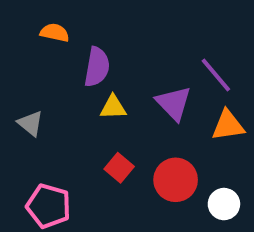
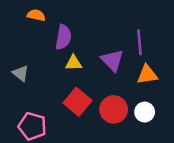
purple line: (216, 75) -> (139, 42), turned 35
red square: (119, 168) -> (77, 102), size x1.5
white circle: (224, 204) -> (145, 112), moved

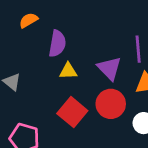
orange semicircle: (36, 15) -> (28, 20), turned -42
red circle: (114, 109) -> (111, 104), moved

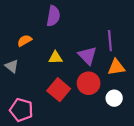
orange semicircle: (28, 20) -> (25, 41), moved
purple semicircle: (57, 44) -> (53, 16), moved

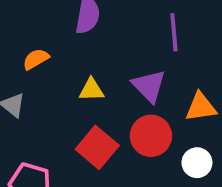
purple line: (110, 41) -> (174, 32), moved

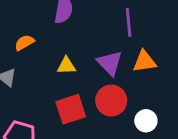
orange triangle: (201, 107) -> (144, 61), moved
red square: (97, 147) -> (71, 109), turned 32

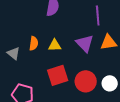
orange semicircle: (24, 43) -> (34, 43), moved, turned 128
red circle: (111, 101) -> (86, 81), moved

